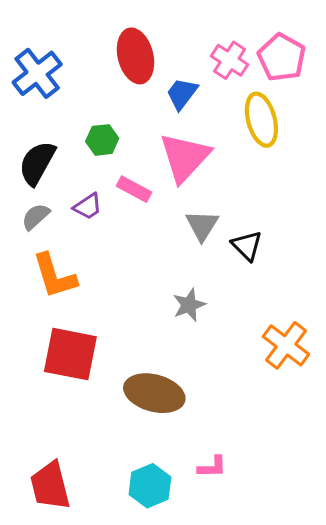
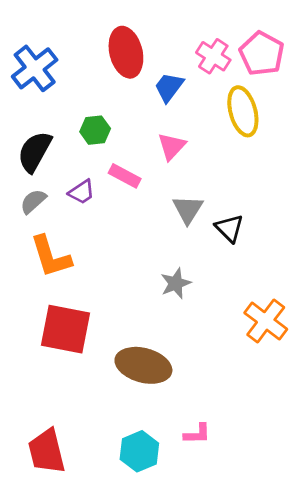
pink triangle: (185, 157) -> (172, 146), size x0.6

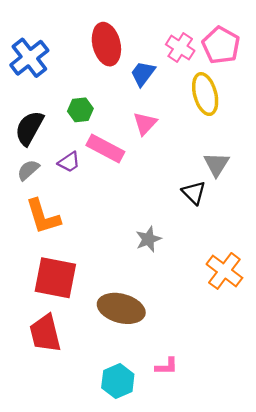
pink rectangle: (125, 176) -> (105, 148), size x1.4
gray triangle: (188, 209) -> (216, 164), moved
red trapezoid: (47, 451) -> (45, 333), moved

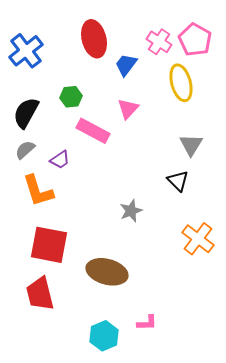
purple trapezoid: (69, 162) -> (60, 160), moved
black triangle: (194, 193) -> (178, 181), moved

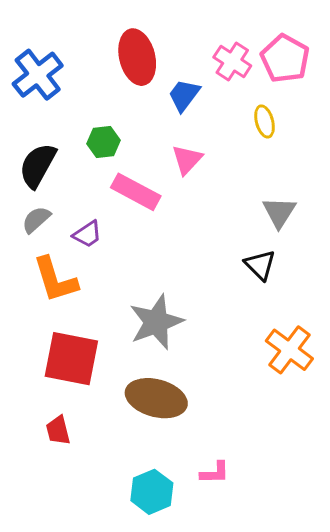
yellow ellipse: (181, 83) -> (265, 121), size x0.6
gray star: (131, 211) -> (156, 322), moved, size x1.6
red trapezoid: (40, 294) -> (58, 430), size x0.6

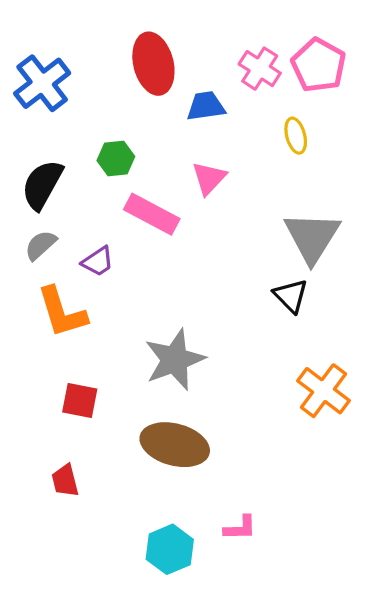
blue trapezoid: (184, 95) -> (206, 106), turned 45
gray triangle: (279, 212) -> (312, 237), size x1.5
red square: (71, 359) -> (80, 400), size x0.6

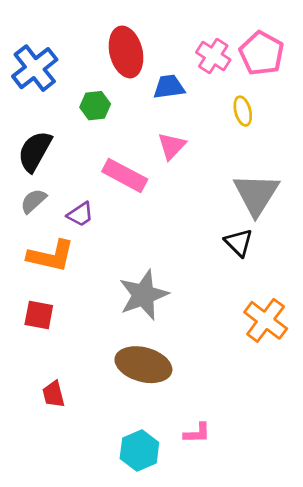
green hexagon: (116, 158) -> (95, 106), moved
orange L-shape: (62, 312) -> (51, 256), turned -60
red square: (80, 400) -> (39, 315), moved

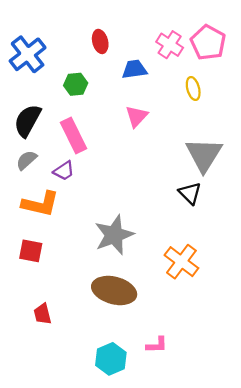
red ellipse: (126, 52) -> (100, 41), size x0.6
pink rectangle: (125, 175) -> (73, 136), moved, turned 36
orange cross: (266, 320) -> (181, 262), moved

